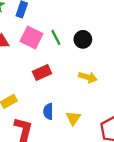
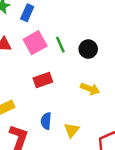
pink square: (32, 38) -> (35, 43), turned 30

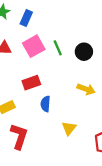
red rectangle: (43, 80) -> (31, 83), moved
blue semicircle: (46, 121) -> (46, 104), moved

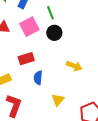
green line: (58, 48) -> (50, 13), moved
black circle: (84, 52) -> (54, 33), moved

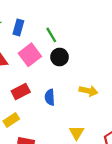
red rectangle: (26, 59) -> (21, 91), moved
blue semicircle: (38, 78) -> (50, 97), moved

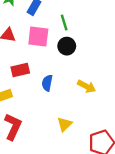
pink square: (30, 55) -> (38, 37), turned 30

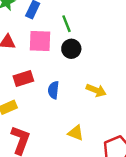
yellow triangle: (65, 124) -> (76, 133), turned -49

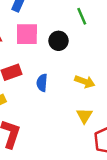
green line: (66, 24) -> (82, 16), moved
yellow triangle: (76, 133) -> (84, 116), moved, turned 42

